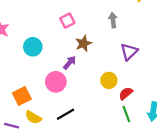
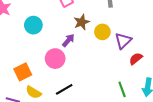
purple triangle: (129, 52) -> (123, 41), moved
yellow circle: (109, 80) -> (102, 32), moved
red semicircle: (126, 93) -> (136, 59), moved

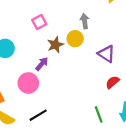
yellow circle: (102, 32) -> (75, 39), moved
purple triangle: (123, 41) -> (106, 54), moved, turned -42

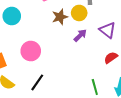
purple arrow: (42, 64) -> (80, 35), moved
black line: (38, 115) -> (37, 82), turned -30

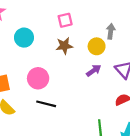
brown star: (60, 17) -> (64, 46), moved
black line: (37, 82) -> (46, 104), moved, turned 60

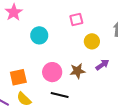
brown star: (64, 46) -> (77, 71), moved
yellow circle: (97, 46) -> (92, 41), moved

